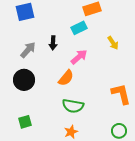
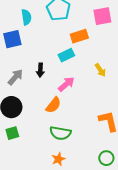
green square: (25, 122) -> (12, 133), moved

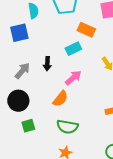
orange rectangle: (79, 36) -> (86, 30), turned 42
green square: (12, 133) -> (28, 126), moved

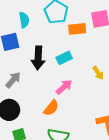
orange rectangle: (86, 30) -> (77, 29), moved, turned -30
black arrow: (47, 64) -> (38, 58), moved, size x1.6

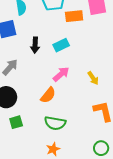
black arrow: (38, 58) -> (35, 45), size x0.7
yellow arrow: (98, 73) -> (93, 78), moved

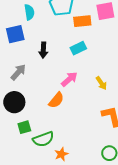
cyan rectangle: (61, 45) -> (78, 48), moved
green semicircle: (55, 123) -> (43, 139), moved, turned -30

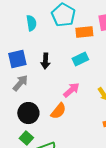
blue square: (15, 34) -> (17, 59), moved
black circle: (14, 102) -> (28, 113), moved
green square: (24, 127) -> (26, 138), turned -32

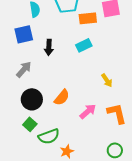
blue square: (17, 59) -> (24, 34), moved
pink arrow: (71, 90) -> (88, 111), moved

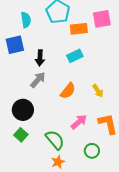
gray arrow: (24, 69) -> (38, 80), moved
orange semicircle: (62, 97) -> (68, 91), moved
green semicircle: (49, 136) -> (55, 140), moved, turned -110
green circle: (115, 150) -> (92, 151), moved

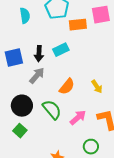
blue square: (15, 45) -> (14, 58), moved
cyan rectangle: (75, 56) -> (61, 50), moved
green semicircle: (55, 140) -> (52, 110), moved

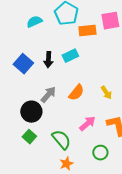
cyan semicircle: (25, 16) -> (34, 22), turned -105
blue square: (14, 58) -> (23, 64), turned -36
gray arrow: (37, 76) -> (48, 95), moved
green semicircle: (52, 110) -> (61, 140), moved

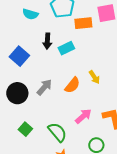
cyan semicircle: (34, 22) -> (30, 14), turned -140
black arrow: (48, 60) -> (47, 41), moved
yellow arrow: (106, 93) -> (94, 77), moved
black circle: (31, 112) -> (17, 93), moved

